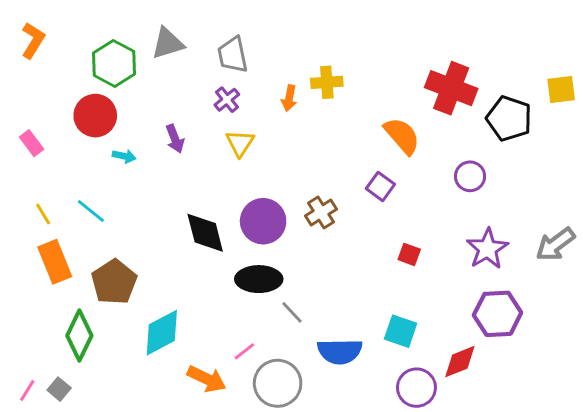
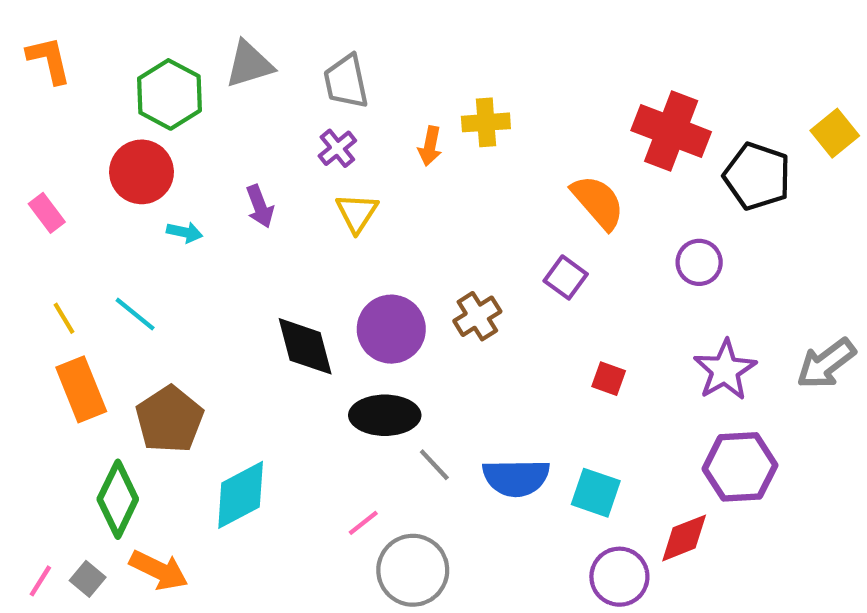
orange L-shape: (33, 40) -> (49, 60), turned -45
yellow square: (561, 90) -> (835, 133), turned -32
blue semicircle: (340, 351) -> (516, 478), moved
orange arrow: (207, 379) -> (159, 570), moved

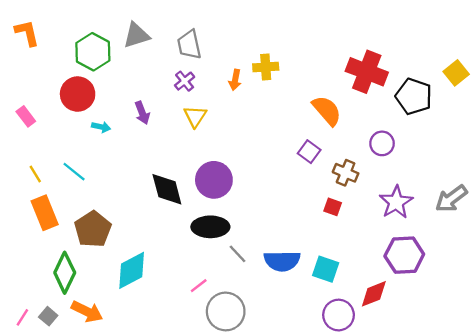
brown cross: (477, 316) -> (346, 173), moved, turned -35

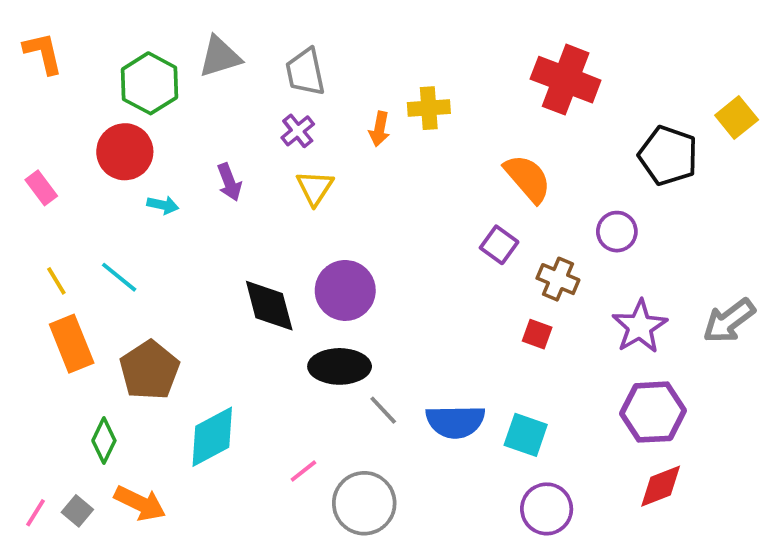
red cross: (367, 72) -> (566, 80), moved
green diamond: (65, 273) -> (104, 441), size x0.7
pink line: (199, 286) -> (303, 471), moved
red diamond: (374, 294) -> (661, 486), moved

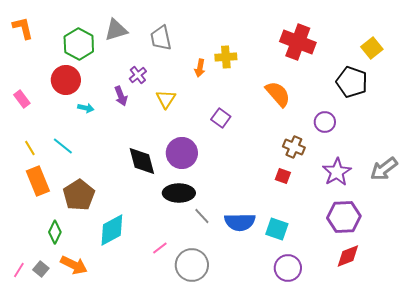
yellow square: (737, 118) -> (372, 48), moved
purple cross: (298, 131) -> (138, 75), moved
purple square: (499, 245) -> (221, 118), moved

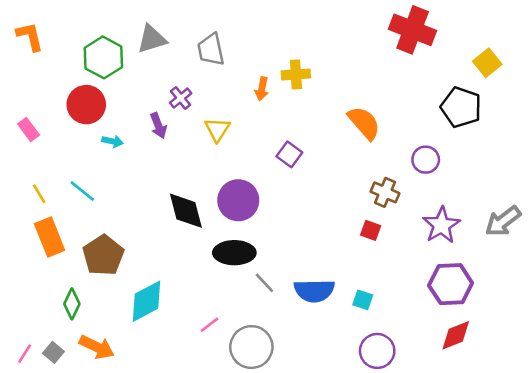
red cross: (298, 42) -> (413, 30), moved
cyan square: (277, 229) -> (363, 300), size x0.7

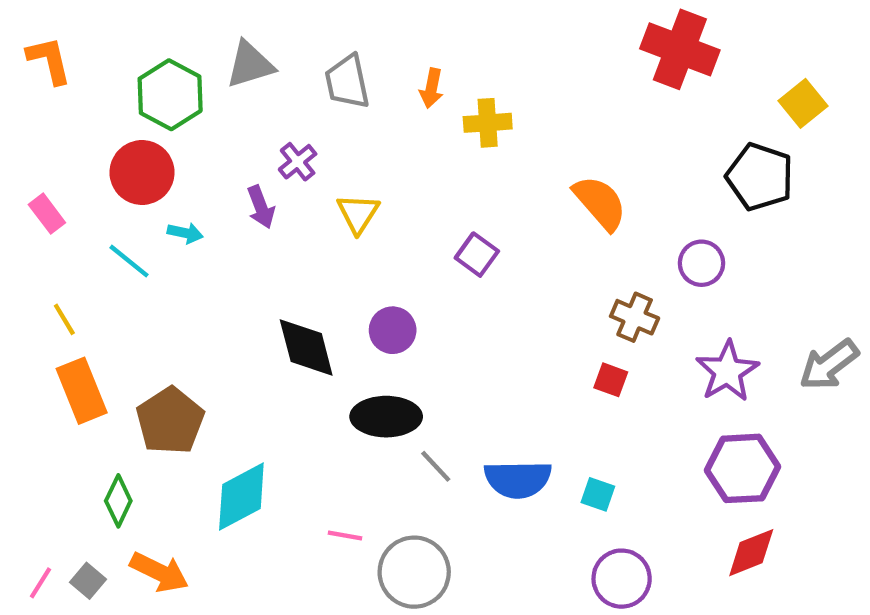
orange arrow: (262, 89) -> (431, 88), moved
cyan line: (82, 191) -> (129, 261), moved
purple circle: (238, 200) -> (393, 330), size x0.7
pink line: (209, 325) -> (345, 535), turned 48

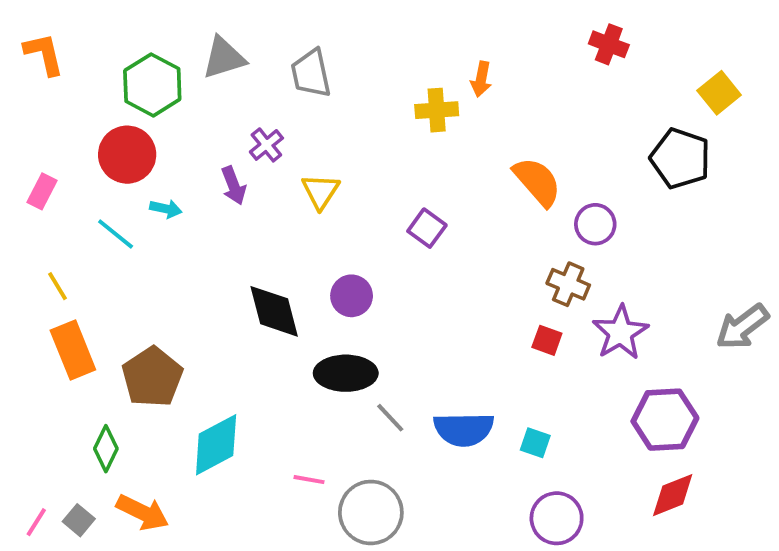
red cross: (680, 49) -> (609, 44), size x0.6
orange arrow: (431, 88) -> (481, 79), moved
pink rectangle: (47, 214) -> (42, 191), turned 64
purple circle: (701, 263) -> (595, 224), moved
purple star: (727, 371) -> (620, 333), moved

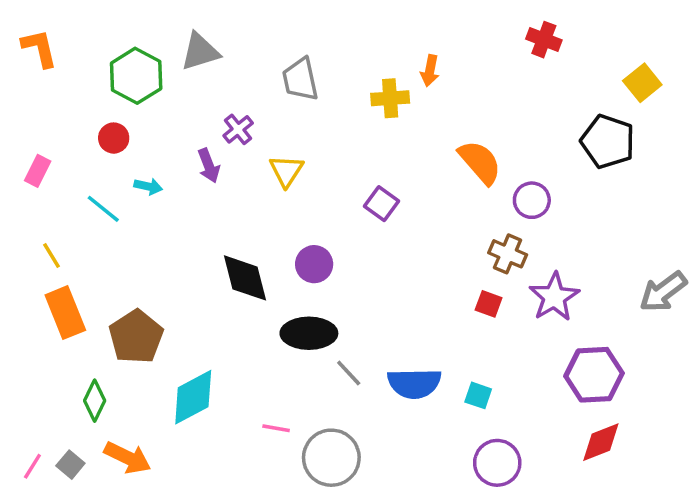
gray trapezoid: (311, 73) -> (300, 79), moved
red circle: (127, 155) -> (114, 138), size x0.6

